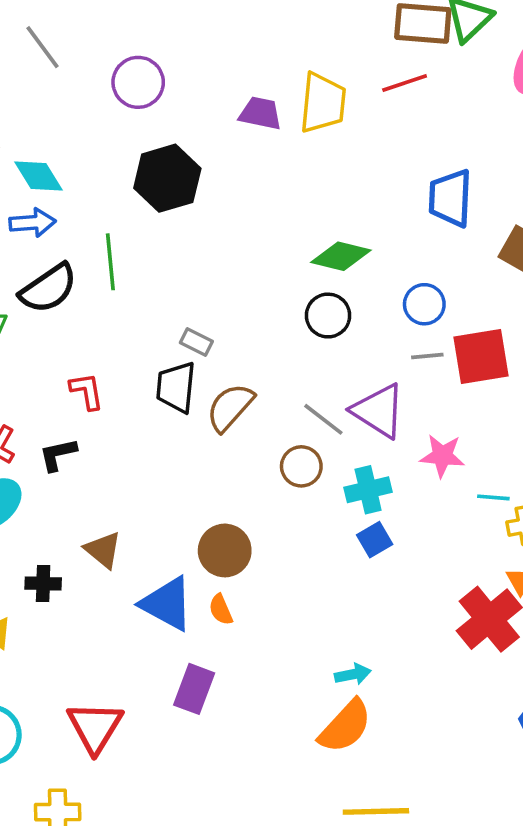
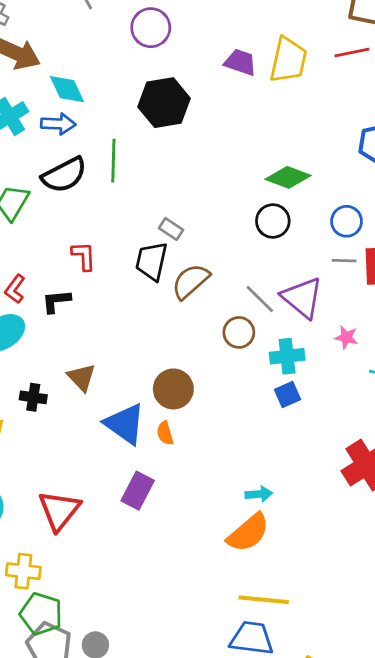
pink star: (442, 456) -> (346, 337), size x0.7

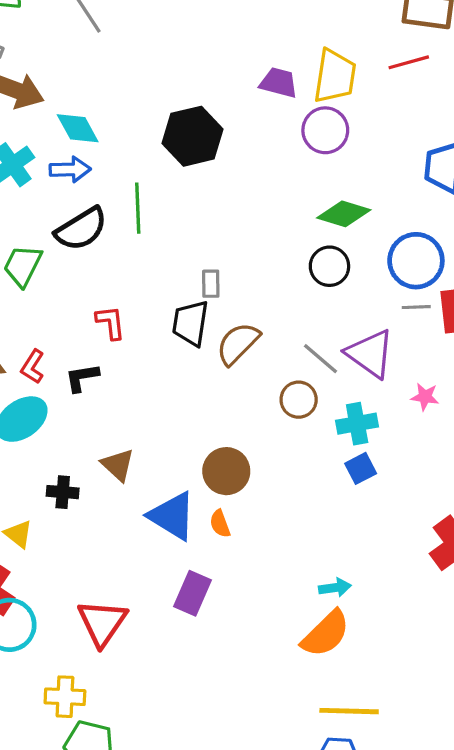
purple circle: (151, 28) -> (325, 130), moved
blue circle: (347, 221) -> (416, 261), size x1.5
gray rectangle: (171, 229) -> (211, 284), turned 60

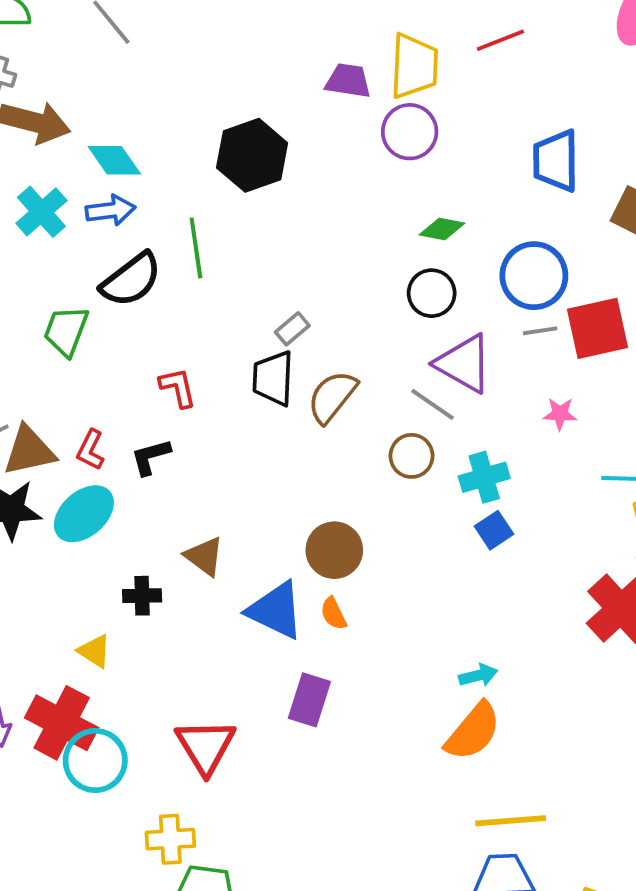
green diamond: (344, 214) -> (442, 229), size x0.7
gray rectangle: (211, 284) -> (292, 329), turned 56
purple triangle: (370, 354) -> (464, 364), moved
pink star: (425, 397) -> (560, 414), moved

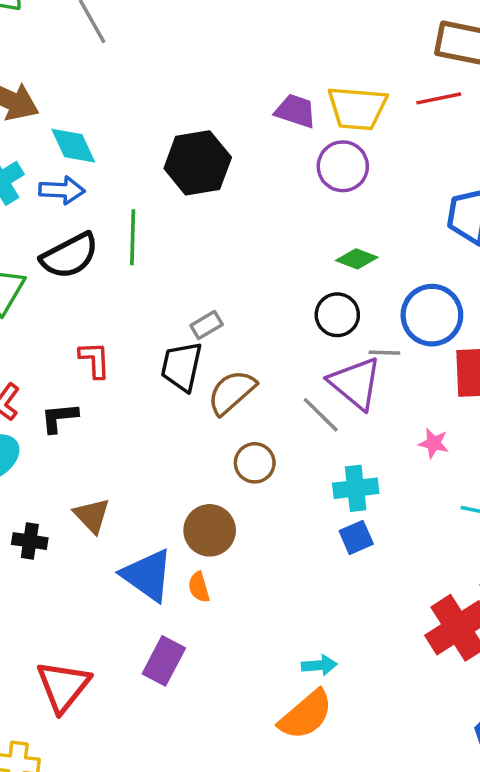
yellow trapezoid: (414, 66) -> (357, 108), turned 82
gray line: (540, 331) -> (384, 353), moved
brown circle: (412, 456) -> (255, 463), moved

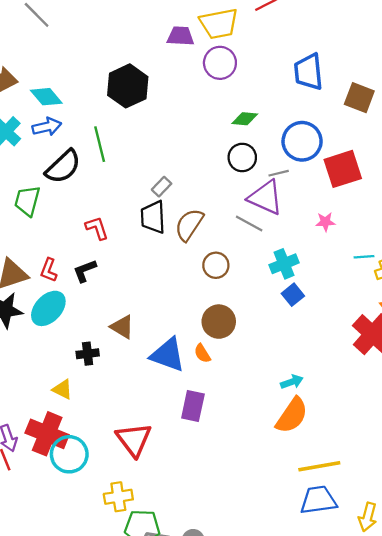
brown circle: (210, 530) -> (219, 322), moved

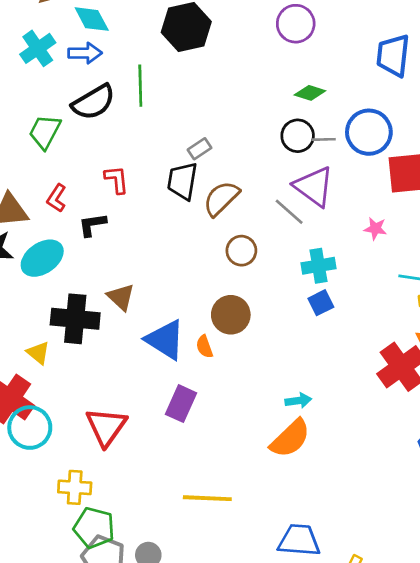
gray line: (279, 173) -> (324, 139), moved
red L-shape: (49, 270) -> (57, 198), moved
black cross: (88, 354) -> (75, 319), size x1.8
yellow line: (319, 466) -> (207, 498), moved

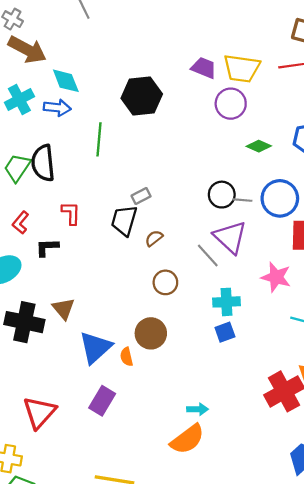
green diamond: (310, 93) -> (259, 146), moved
black semicircle: (93, 102) -> (43, 163), moved, turned 108
brown semicircle: (221, 198) -> (154, 238), size x0.6
pink star: (375, 229) -> (276, 277), size x1.6
blue triangle: (165, 340) -> (95, 347), turned 39

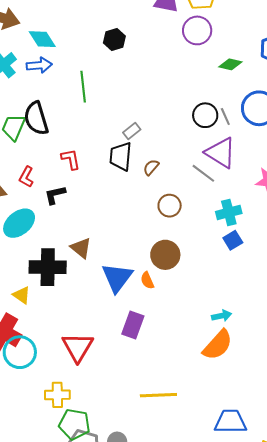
black hexagon: (142, 96) -> (114, 40), size x0.6
gray line: (243, 200) -> (225, 117), turned 72

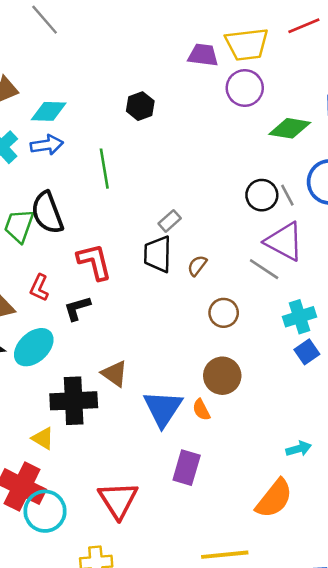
cyan diamond: (42, 39) -> (49, 111), turned -52
green diamond: (230, 64) -> (290, 128), size x1.4
red L-shape: (71, 159) -> (94, 262), size x1.4
orange semicircle: (218, 345) -> (274, 499), moved

